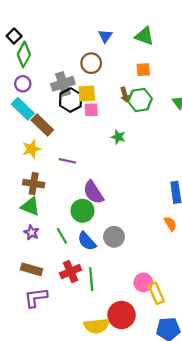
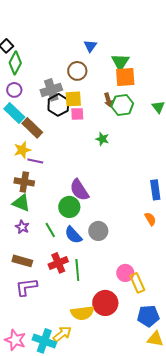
green triangle: (144, 36) -> (120, 62), moved, turned 42
orange square: (143, 70) -> (125, 77), size x1.5
purple line: (67, 161) -> (35, 161), moved

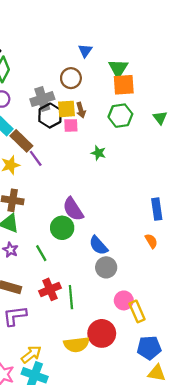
brown arrow: (108, 100) -> (81, 110), moved
purple line: (35, 161) -> (36, 158), moved, turned 42
gray circle: (98, 231) -> (106, 267), moved
blue semicircle: (73, 235) -> (98, 245), moved
yellow arrow: (62, 334) -> (31, 354), moved

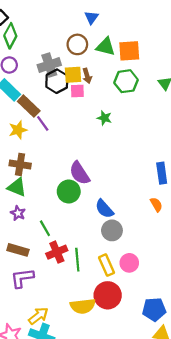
green triangle: (118, 68) -> (105, 47), moved, turned -48
green line: (41, 253) -> (45, 228), moved
yellow rectangle: (137, 311) -> (107, 265), moved

